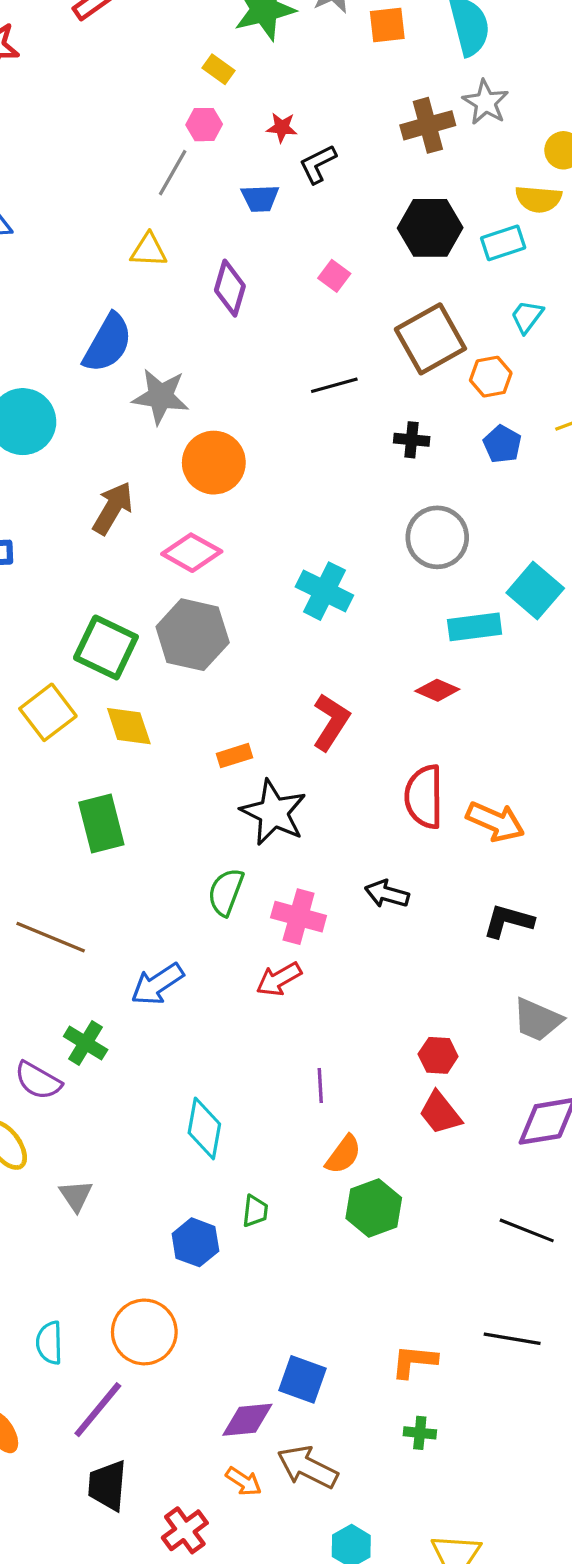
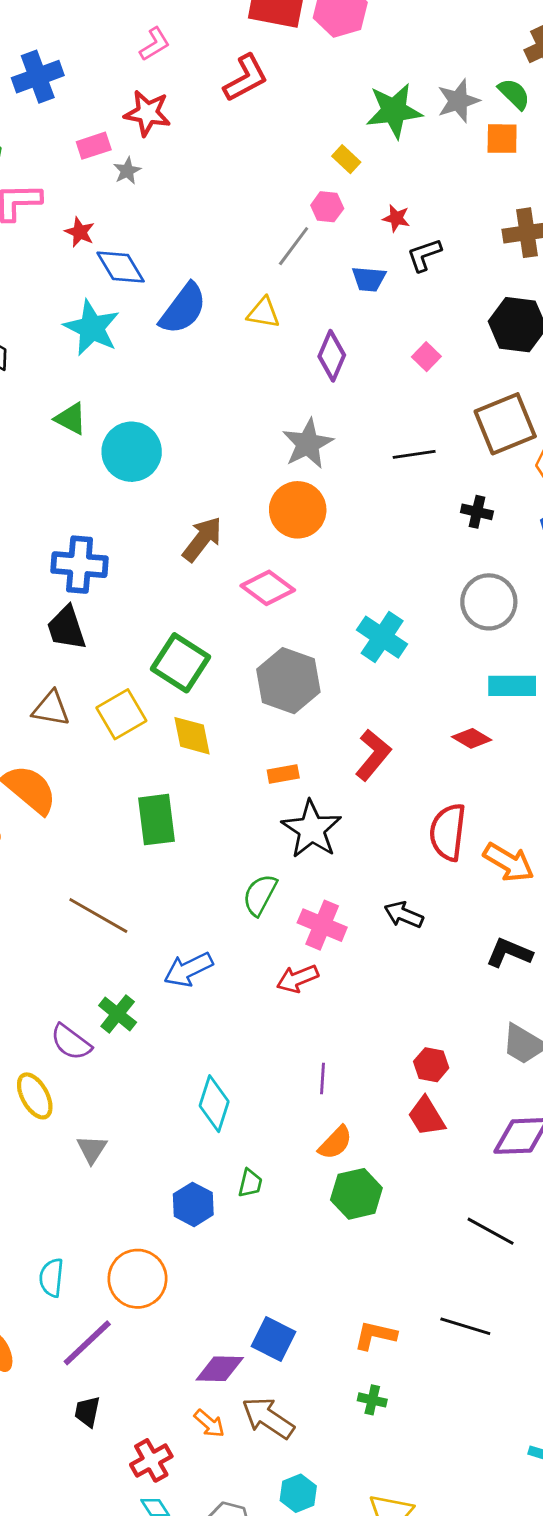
blue semicircle: (108, 343) -> (183, 309), moved
gray star: (161, 396) -> (308, 444), moved, turned 30
gray hexagon: (193, 635) -> (288, 681), moved
black trapezoid: (107, 1485) -> (87, 1412), size x0.7

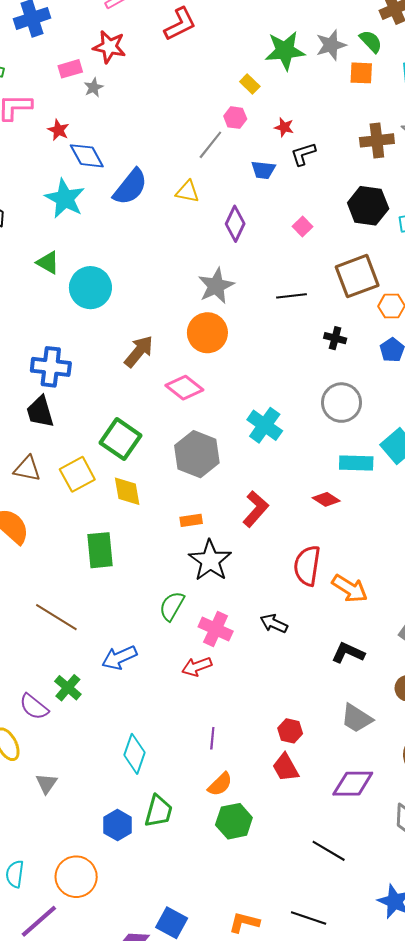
green trapezoid: (250, 1183) -> (158, 811), size x1.6

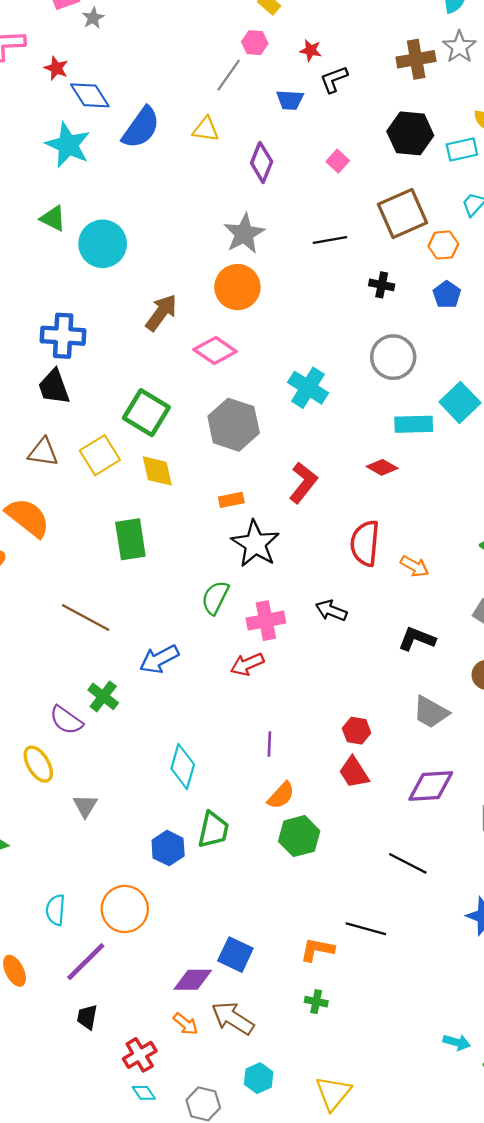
orange arrow: (350, 589) -> (415, 566), size x0.7
pink cross: (216, 629) -> (266, 621), turned -32
black line: (309, 918) -> (366, 929), moved

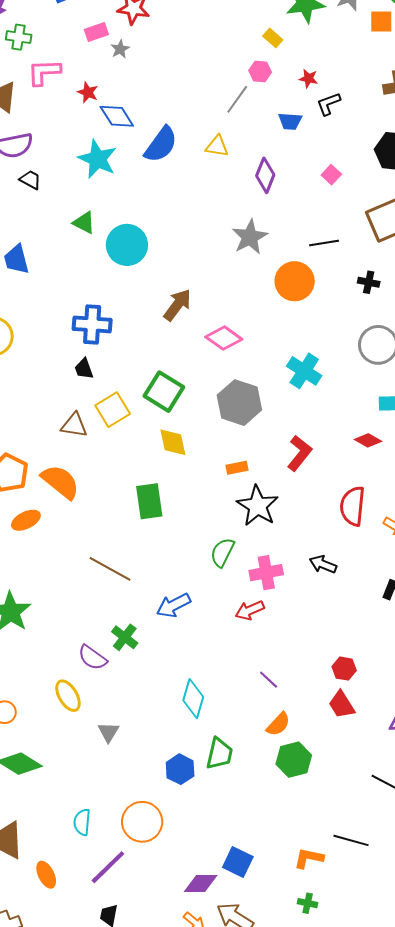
orange circle: (237, 287) -> (295, 281), moved
black trapezoid: (54, 387) -> (84, 369), size x0.7
yellow square: (100, 455) -> (113, 410), moved
purple line: (269, 744) -> (269, 680), turned -50

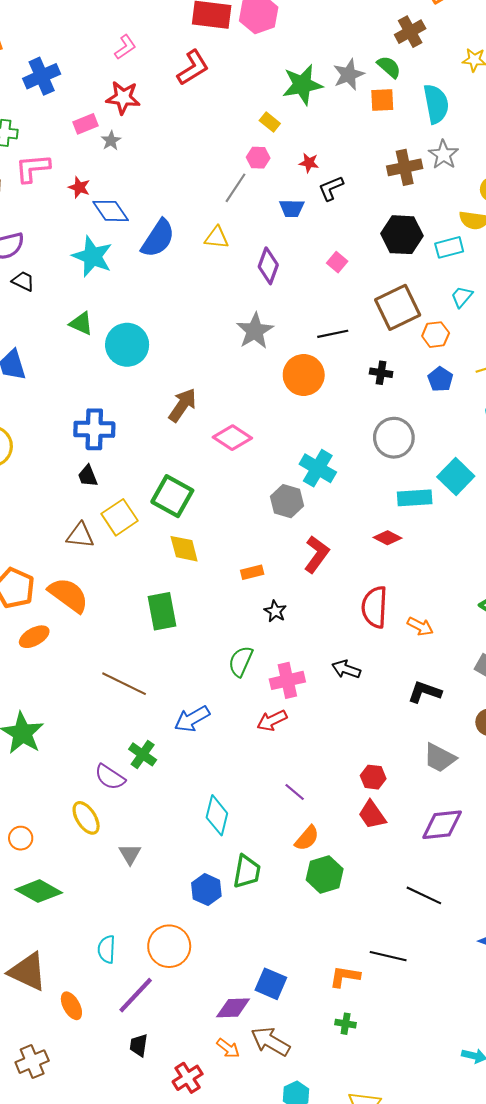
gray hexagon: (239, 403) -> (287, 501), moved, size x0.7
black star: (258, 506) -> (275, 611), size x0.5

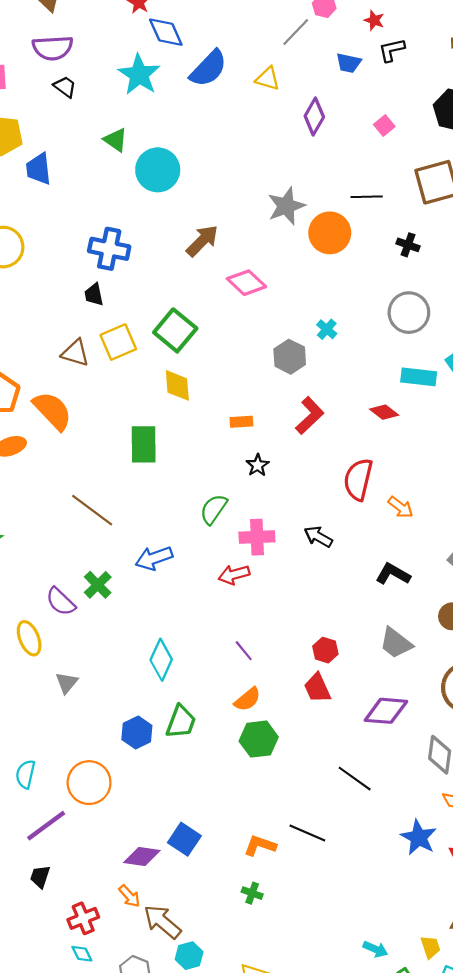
gray star: (255, 331) -> (286, 206), moved
cyan cross: (318, 468) -> (327, 329), size x0.6
brown arrow: (271, 1041) -> (162, 922), moved

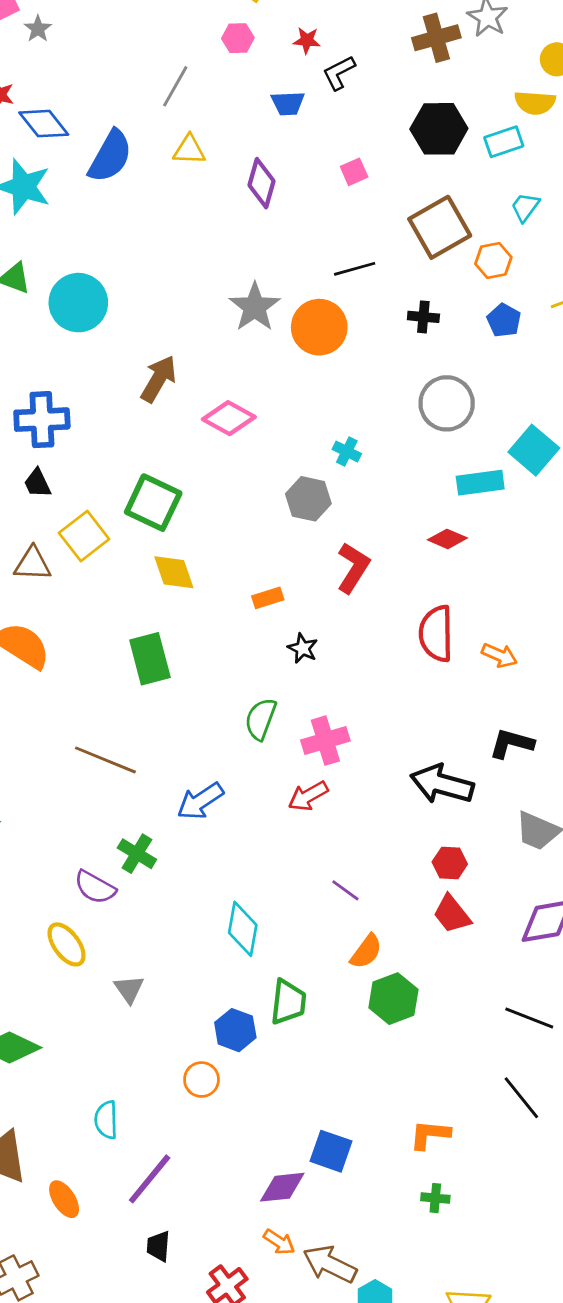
gray line: (296, 32) -> (175, 86), moved
pink square: (384, 125) -> (354, 172), turned 30
black arrow: (318, 537) -> (442, 784), moved, size x1.6
orange circle: (89, 783) -> (201, 1080), moved, size x0.6
black line: (307, 833) -> (521, 1098), moved, turned 42

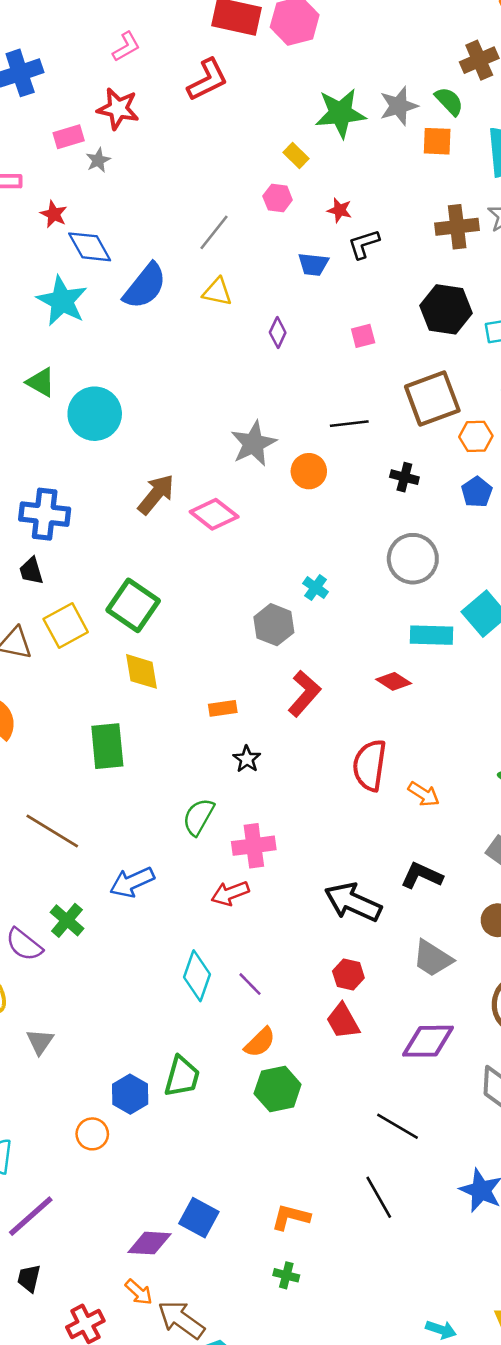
purple diamond: (261, 183) -> (278, 333), size x0.7
orange circle: (319, 327) -> (309, 471), size x0.7
pink diamond: (229, 418) -> (214, 514), moved
cyan diamond: (243, 929) -> (197, 976), moved

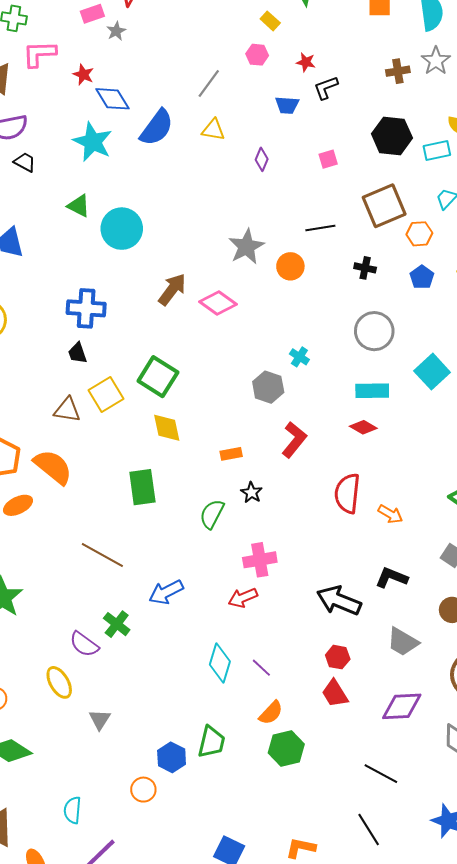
brown cross: (457, 227) -> (398, 71), size x0.7
cyan rectangle: (432, 635) -> (372, 391), moved
green semicircle: (198, 817) -> (212, 514), moved

